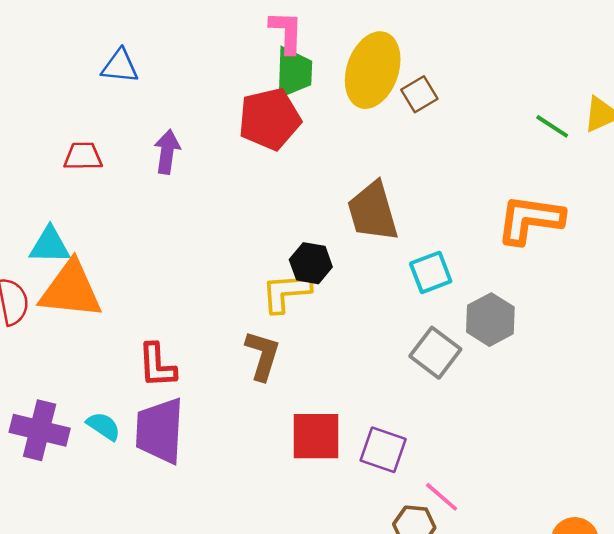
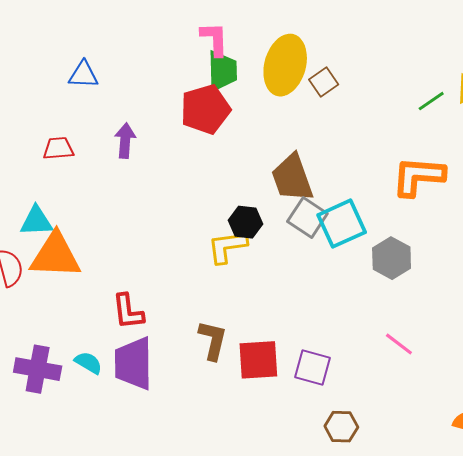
green line: (552, 126) -> (431, 101), turned -64
cyan square: (431, 272) -> (342, 224), size x1.4
gray square: (435, 353) -> (307, 218), moved
brown L-shape: (263, 355) -> (213, 340), moved
pink line: (442, 497) -> (399, 344), moved

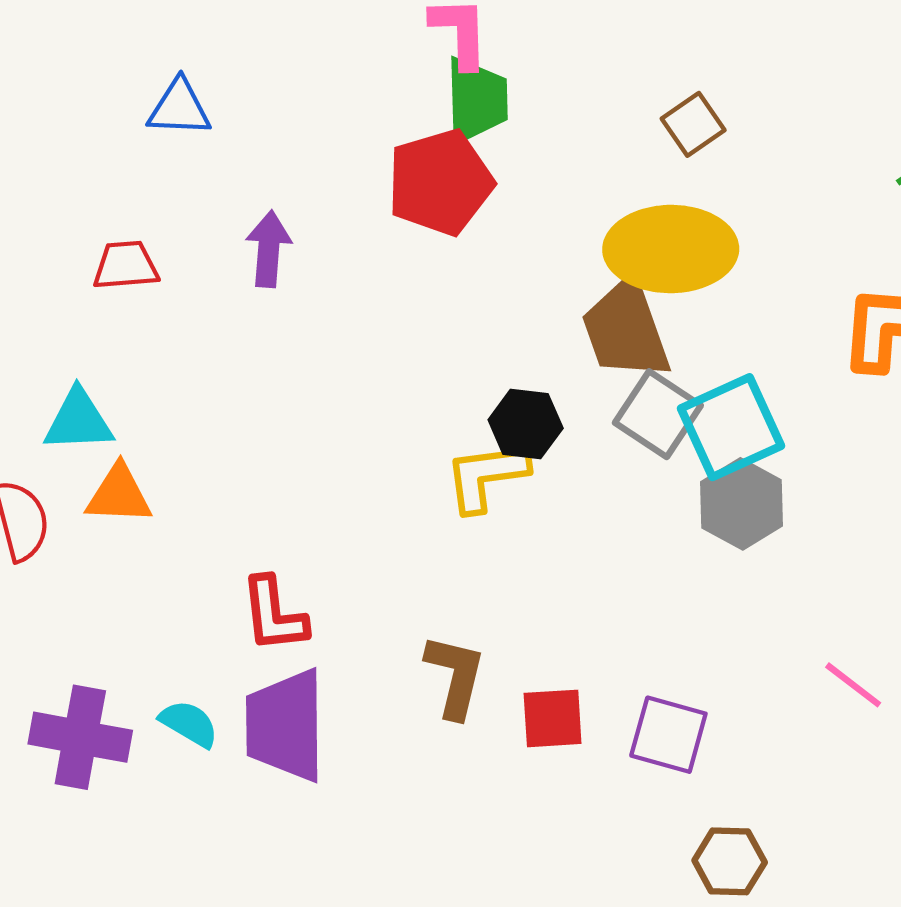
yellow ellipse: (285, 65) -> (671, 249), moved, turned 74
orange triangle: (55, 256) -> (119, 495), size x0.6
gray hexagon: (392, 258) -> (742, 504), moved
red square: (258, 360) -> (553, 718), size x0.7

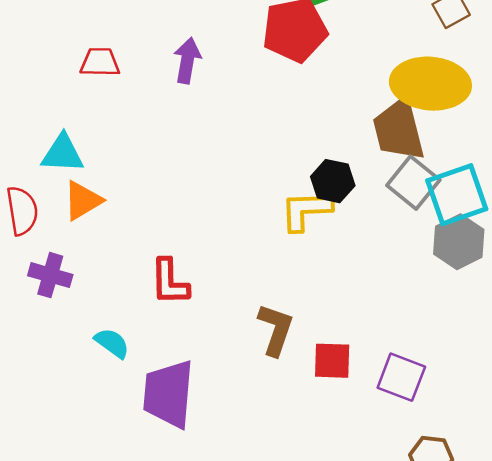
orange triangle: (119, 495) -> (83, 200), turned -39
purple trapezoid: (285, 725) -> (168, 394), moved
purple cross: (80, 737) -> (50, 275), moved, size x0.7

